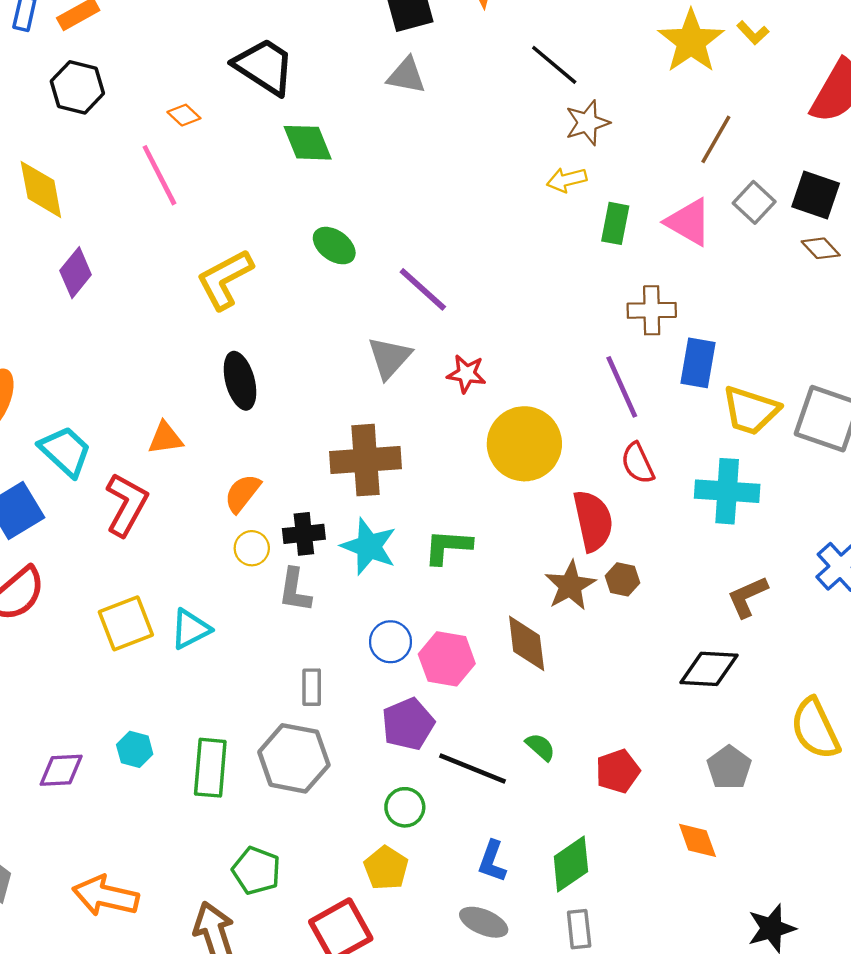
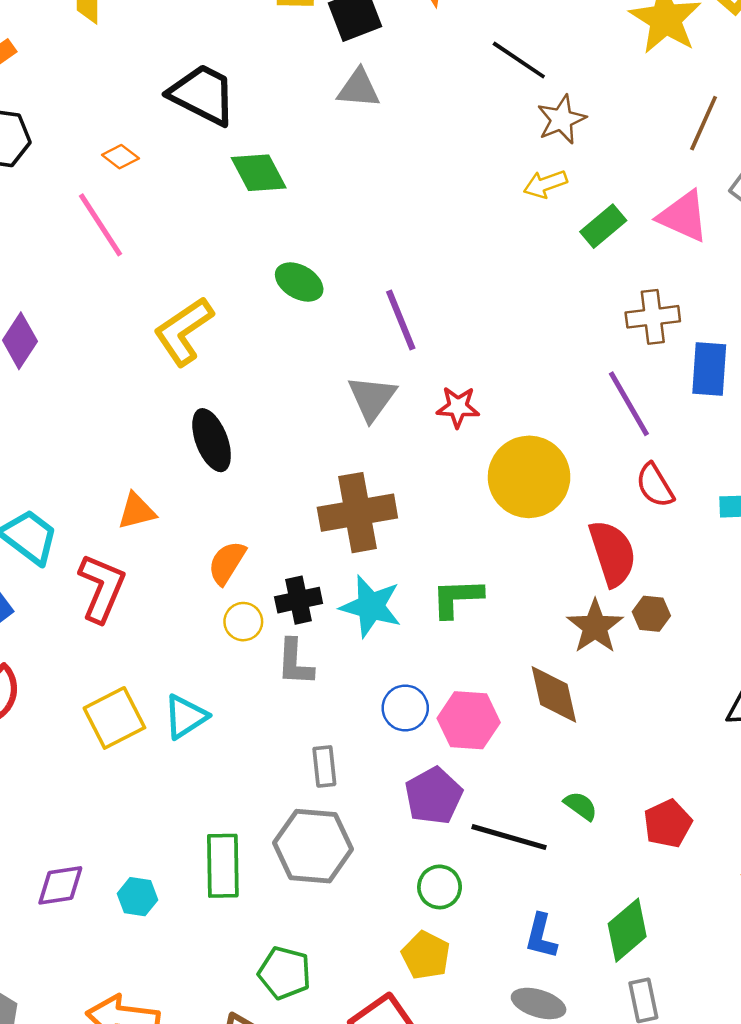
green rectangle: (615, 223) -> (603, 226), turned 45
purple line: (423, 289) -> (401, 320), turned 32
cyan hexagon: (135, 749) -> (137, 897), moved

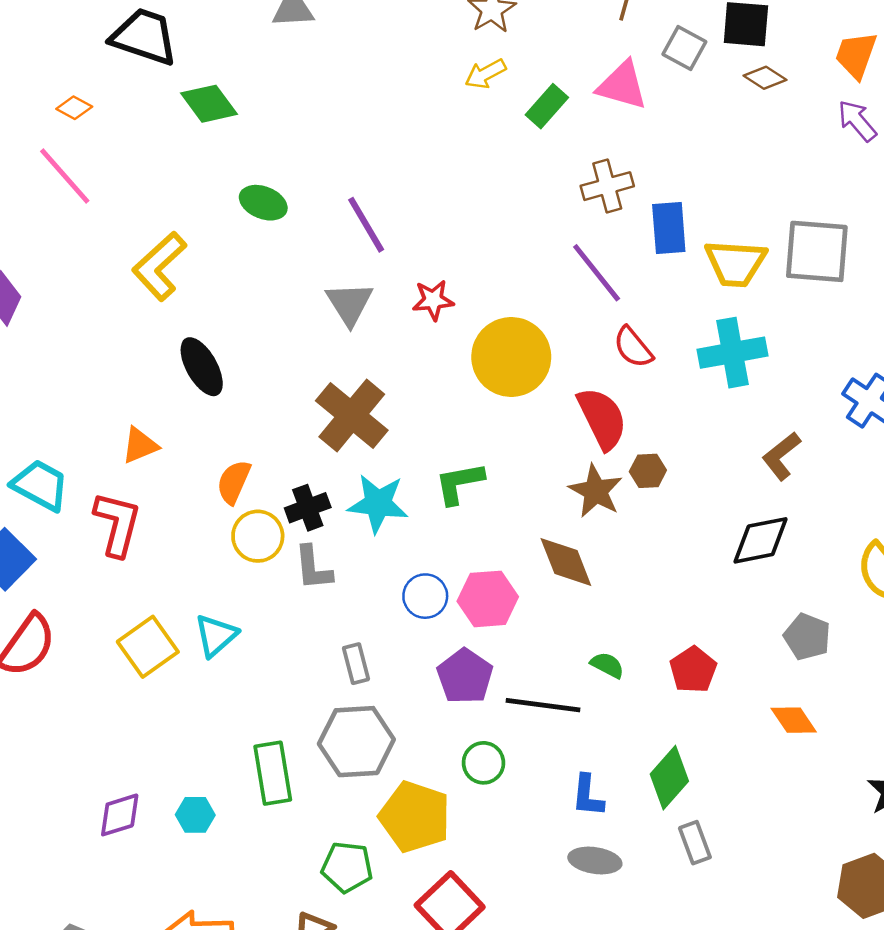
brown cross: (357, 513) -> (352, 415), turned -32
yellow circle: (243, 622) -> (258, 536), size x1.4
yellow pentagon: (426, 955) -> (415, 817), moved, size x1.5

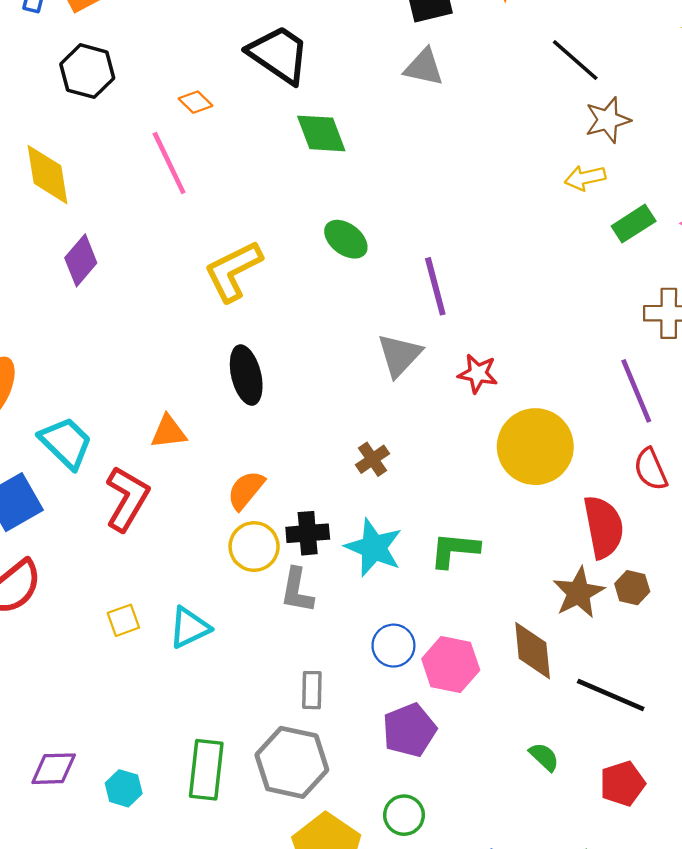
brown cross: (352, 415) -> (373, 459), size x0.5
yellow square: (148, 647) -> (123, 620), size x0.6
black line: (543, 705) -> (611, 695), moved

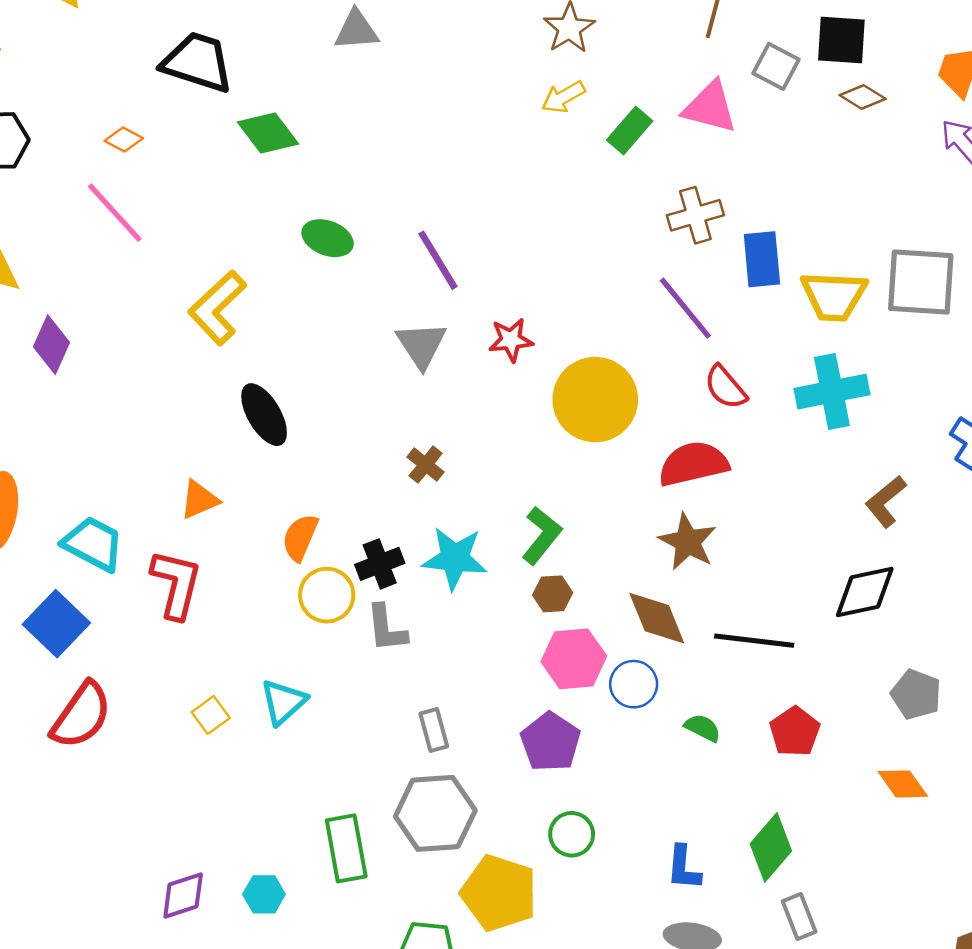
red semicircle: (603, 527) -> (693, 464), turned -76
green L-shape: (454, 550) -> (542, 535), turned 140
brown hexagon: (632, 588) -> (553, 594), moved
blue circle: (393, 646) -> (634, 684), moved

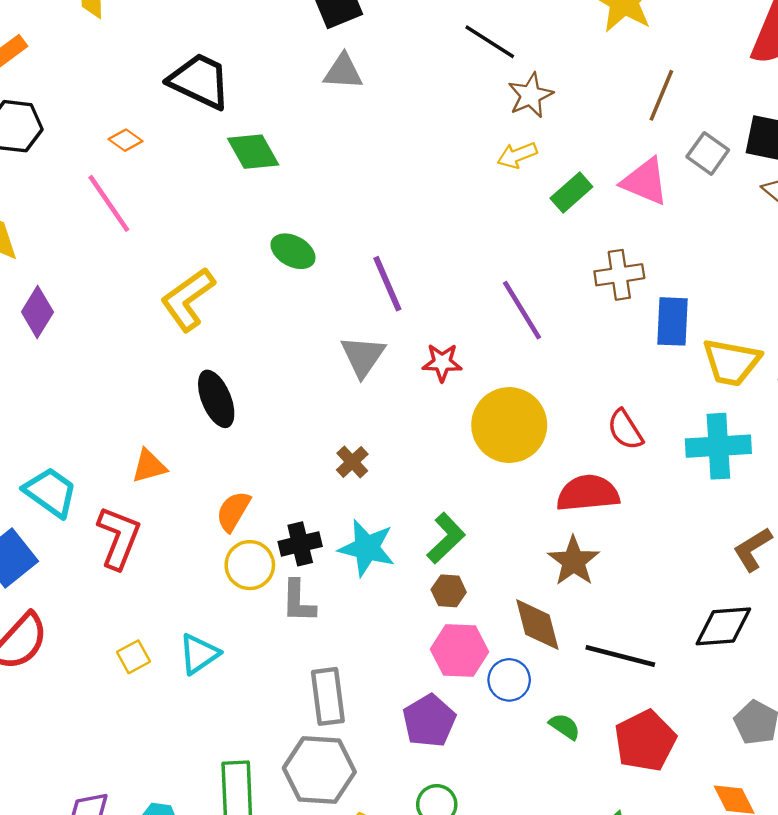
purple line: (685, 308) -> (522, 310), moved
gray rectangle: (434, 730) -> (328, 696), size x1.5
red pentagon: (795, 732) -> (645, 741), size x1.4

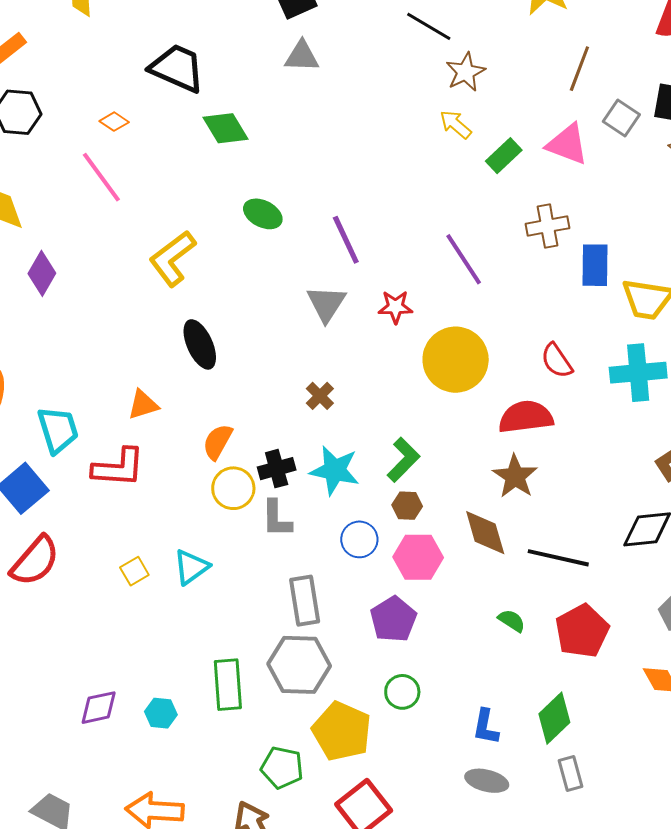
yellow arrow: (517, 155) -> (456, 124), turned 64
cyan trapezoid: (51, 492) -> (58, 430), turned 39
red L-shape: (119, 537) -> (118, 468), turned 74
blue circle: (509, 680) -> (359, 539), moved

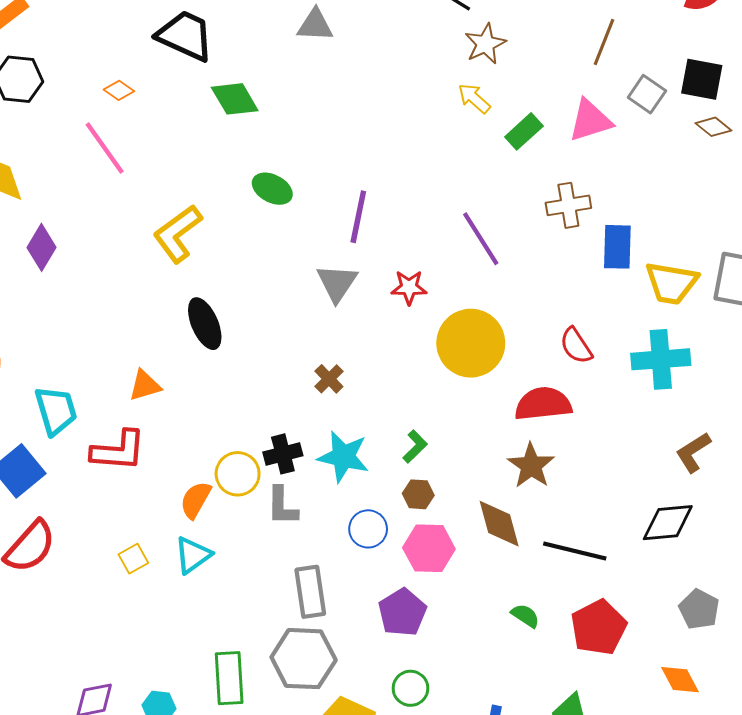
pink triangle: (567, 144) -> (590, 120), turned -39
purple line: (346, 240) -> (358, 217), turned 36
orange semicircle: (218, 442) -> (196, 500), moved
green L-shape: (403, 460) -> (415, 447), size x0.7

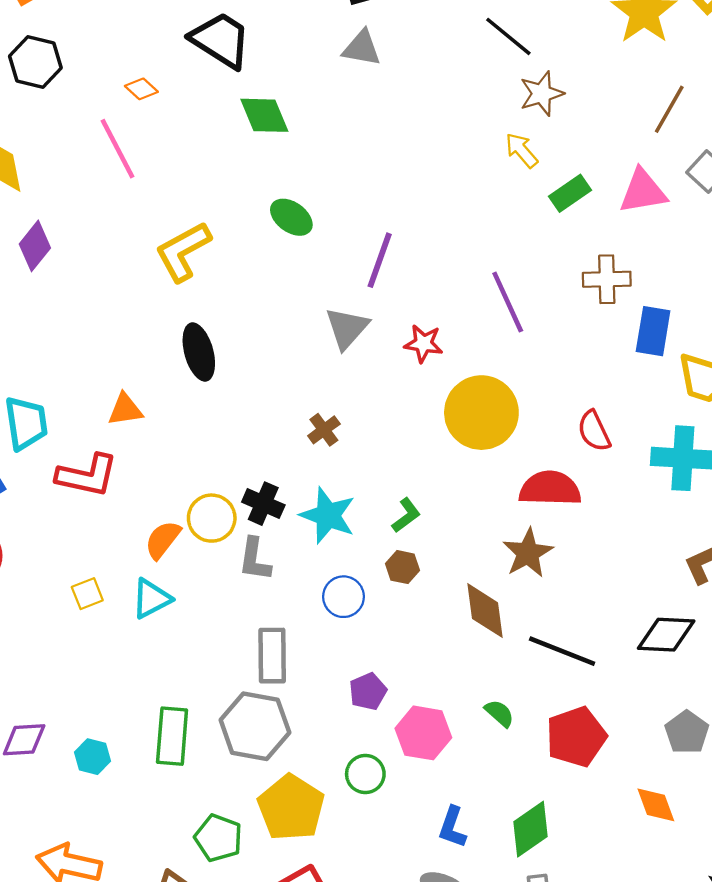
black cross: (283, 454) -> (263, 504), turned 30
pink hexagon: (429, 548) -> (423, 733), moved
purple pentagon: (402, 612) -> (368, 691), size x0.7

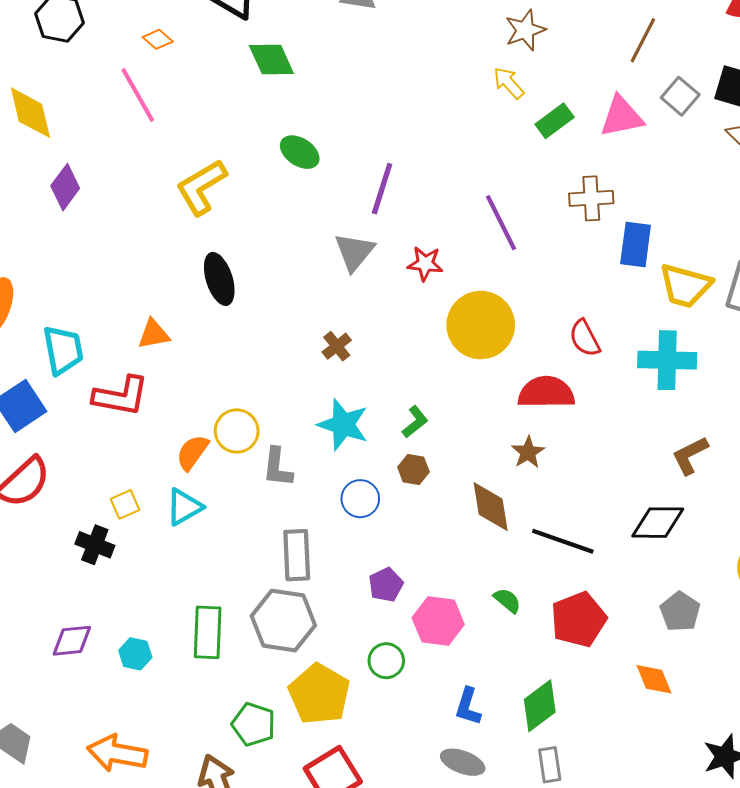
black cross: (263, 504) -> (95, 545), moved
brown star: (528, 553) -> (528, 452), size x0.7

